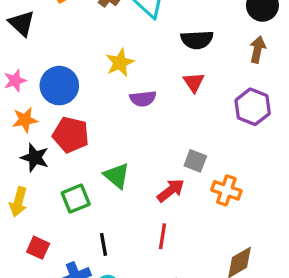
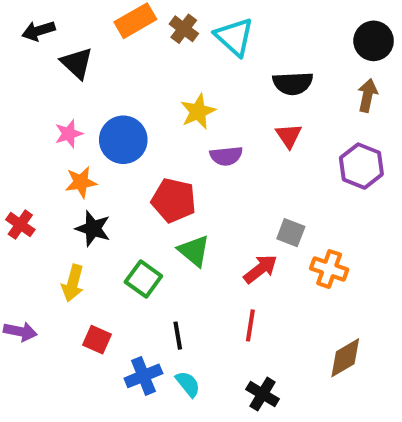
red pentagon: (71, 135) -> (174, 200), moved
green square: (76, 199) -> (143, 279), turned -32

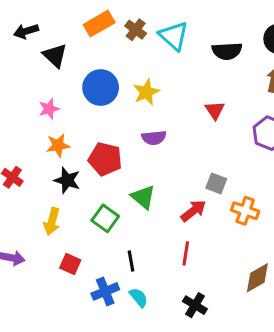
black semicircle: (293, 83) -> (227, 51), moved
blue circle: (123, 140) -> (101, 88), moved
purple semicircle: (226, 156) -> (154, 138), moved
red pentagon: (174, 200) -> (105, 159), moved

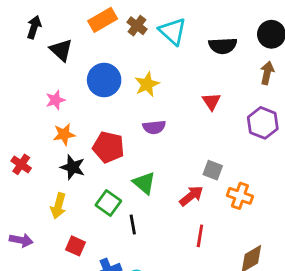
black arrow: (26, 31) -> (34, 27), turned 125
red line: (186, 253) -> (200, 236), moved
black line: (131, 261) -> (133, 224), moved

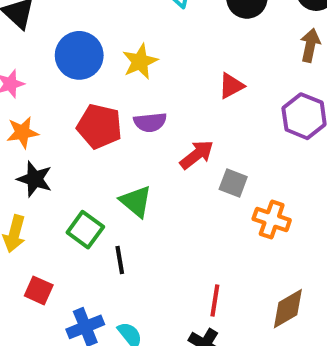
red triangle: (211, 101) -> (231, 86), turned 36
red pentagon: (108, 147) -> (99, 126), moved
red arrow: (191, 196) -> (197, 155), moved
red line: (200, 236) -> (215, 301), moved

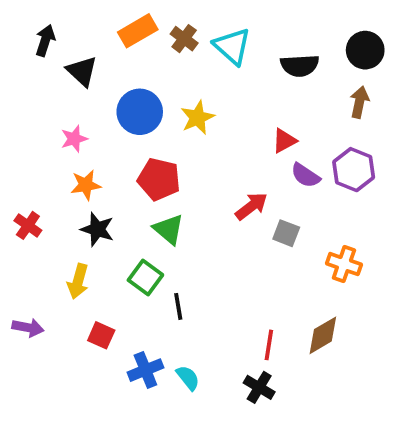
purple semicircle: (150, 122) -> (305, 175), moved, turned 40
green triangle: (136, 201) -> (169, 229), moved
orange cross: (272, 220) -> (344, 264), moved
brown diamond: (288, 309) -> (323, 335), moved

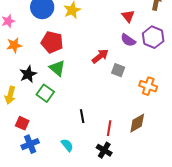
red triangle: (284, 141) -> (128, 16), moved, turned -40
black star: (97, 229) -> (28, 74), moved, turned 30
black line: (178, 306) -> (82, 116), moved
blue cross: (145, 370) -> (30, 144), moved

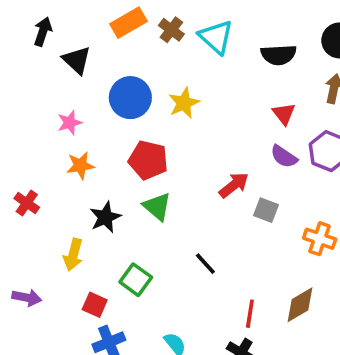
green square: (45, 93) -> (136, 280), moved
black line: (82, 116) -> (205, 264), moved, turned -32

